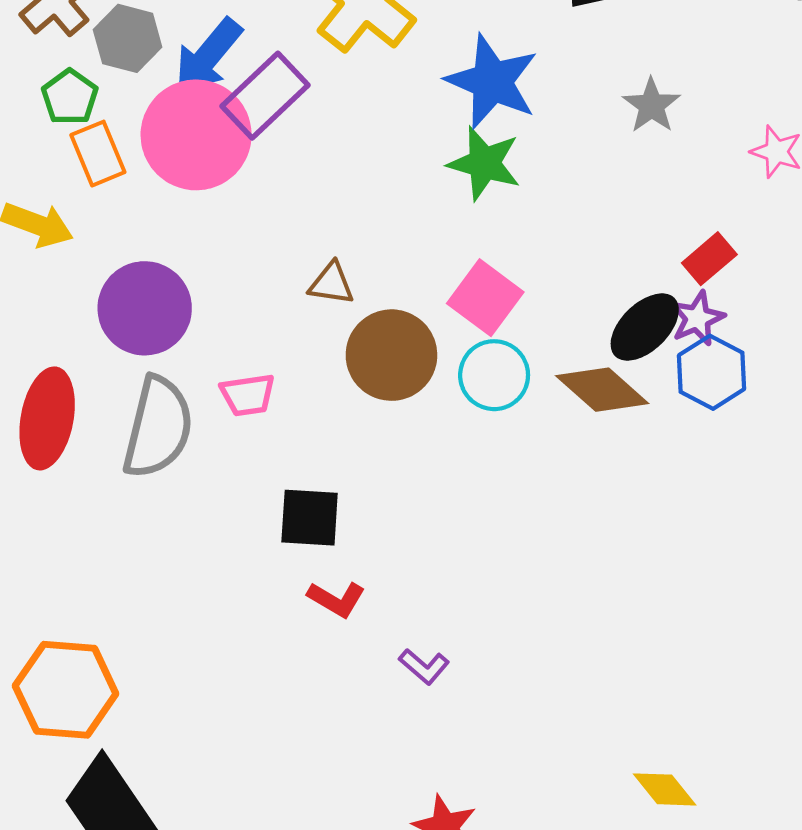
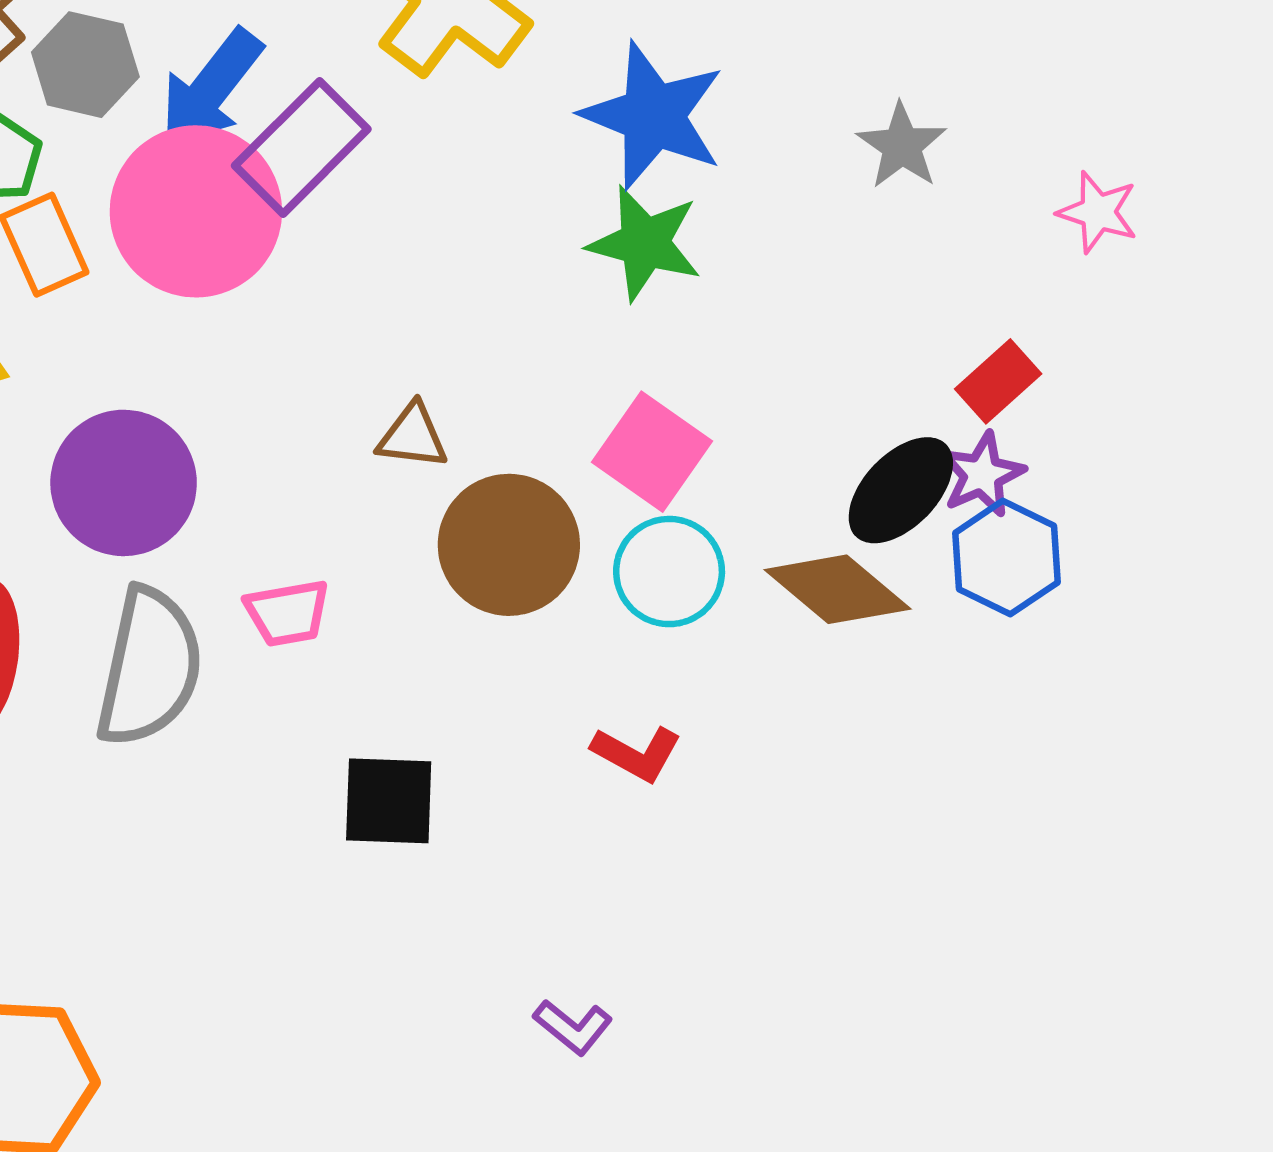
red L-shape: (336, 599) -> (637, 753), moved

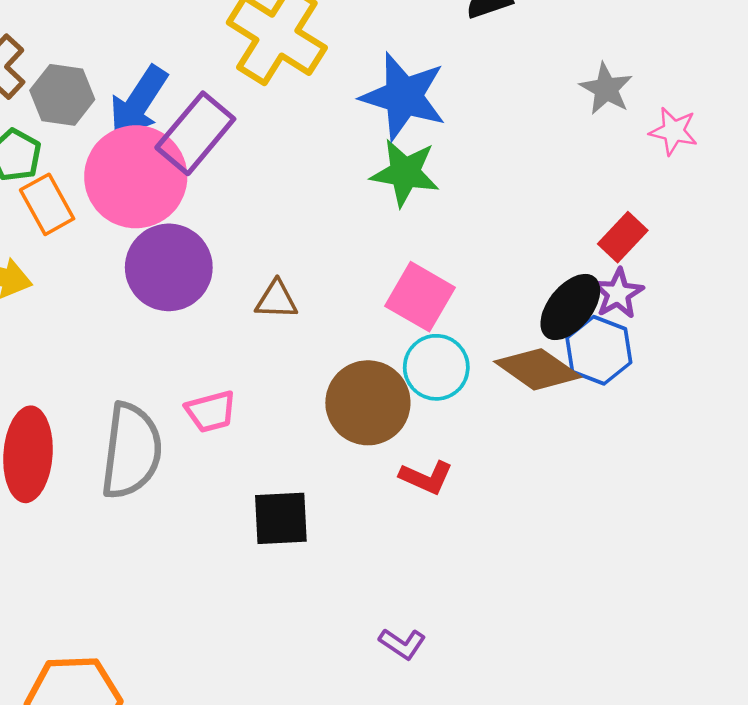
gray star: (902, 146) -> (606, 89), moved
purple circle: (124, 483) -> (169, 267), moved
brown circle: (509, 545) -> (368, 403), moved
blue hexagon: (1007, 558) -> (599, 350), moved

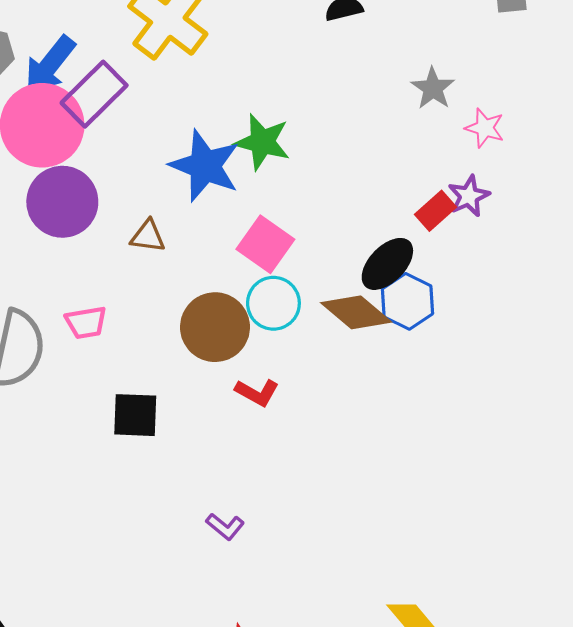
blue star: (403, 96) -> (205, 166), moved
purple star: (618, 293) -> (469, 196), moved

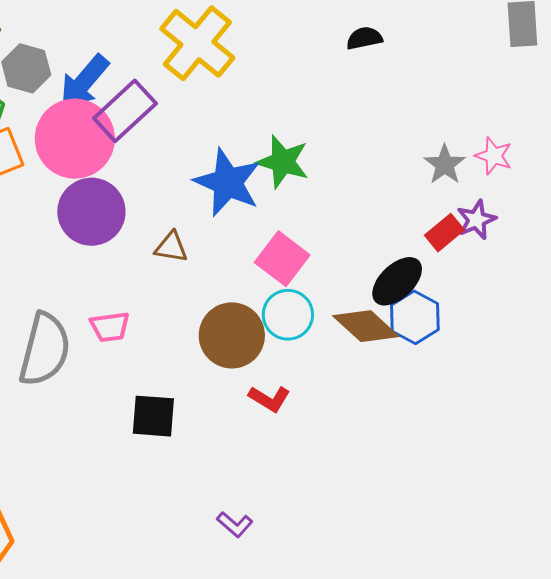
gray star: (433, 88) -> (445, 165), moved

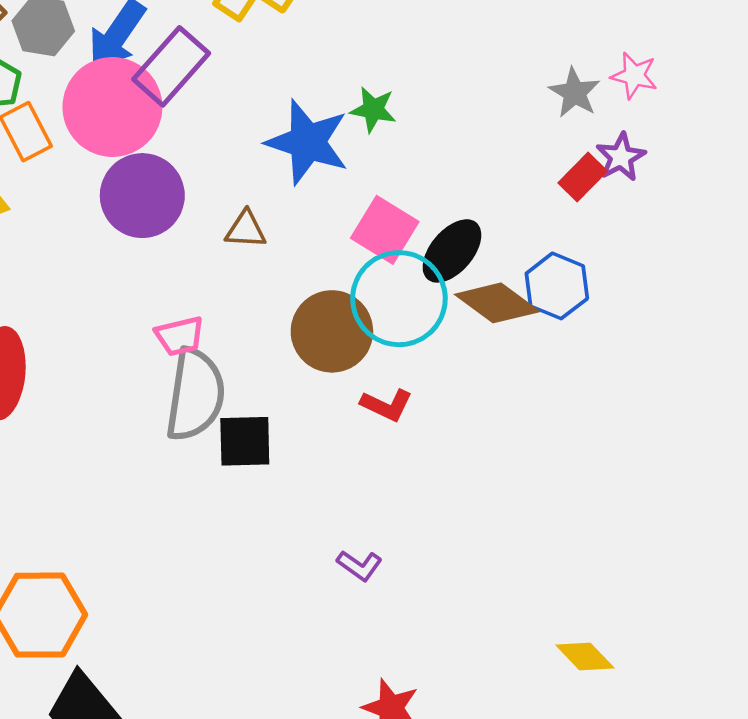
green star: (283, 162) -> (373, 109), size x0.7
black ellipse: (397, 281) -> (452, 251), moved
cyan circle: (288, 315) -> (399, 299), size x1.5
gray semicircle: (45, 349) -> (195, 395), moved

